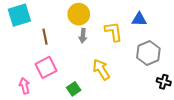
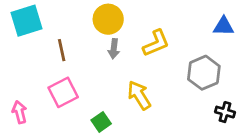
blue triangle: (139, 19) -> (224, 26), moved
yellow L-shape: (114, 32) -> (156, 43), turned 75
pink arrow: (24, 86) -> (19, 112), moved

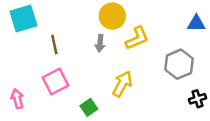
yellow circle: (108, 19) -> (112, 16), moved
yellow arrow: (139, 95) -> (122, 84), turned 60
black cross: (225, 112) -> (198, 99), turned -35

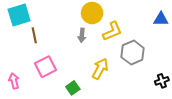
brown line: (54, 44) -> (34, 35), moved
gray hexagon: (179, 64) -> (133, 53), moved

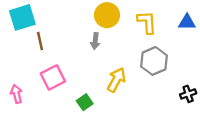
yellow L-shape: (112, 31) -> (147, 22), moved, turned -70

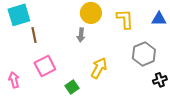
gray hexagon: (154, 61) -> (144, 54), moved

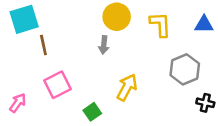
pink arrow: (14, 80) -> (18, 103), turned 49
black cross: (160, 80) -> (205, 103), turned 32

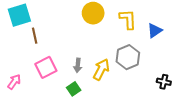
blue triangle: (204, 24) -> (155, 31), moved, turned -35
gray arrow: (104, 45) -> (78, 65), moved
gray hexagon: (185, 69) -> (128, 57), moved

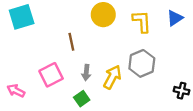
blue triangle: (155, 31) -> (175, 18), moved
brown line: (35, 36) -> (71, 42), moved
pink arrow: (14, 82) -> (16, 91), turned -98

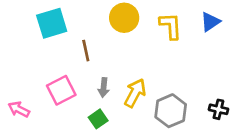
cyan square: (22, 17) -> (52, 23), moved
gray hexagon: (142, 63) -> (171, 111), moved

